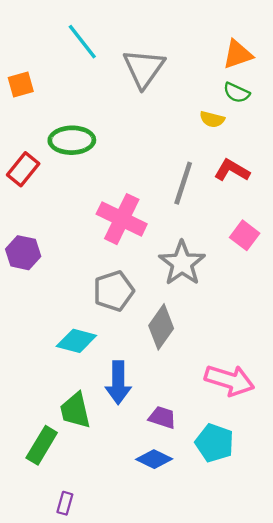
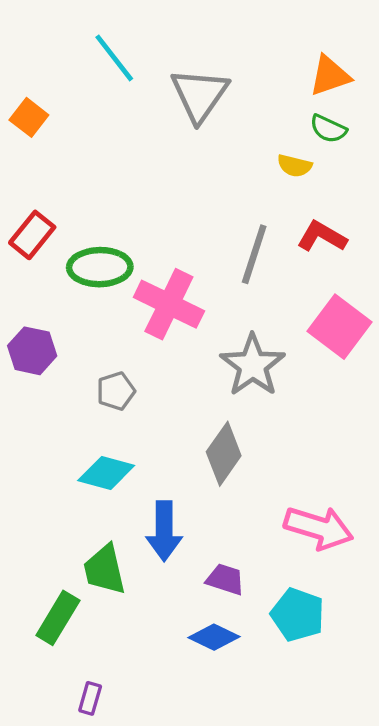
orange square: (21, 85) -> (29, 117), turned -36
green ellipse: (72, 140) -> (100, 267), moved
pink square: (245, 235) -> (340, 327), size x1.5
gray pentagon: (114, 291) -> (116, 391), moved, size x0.7

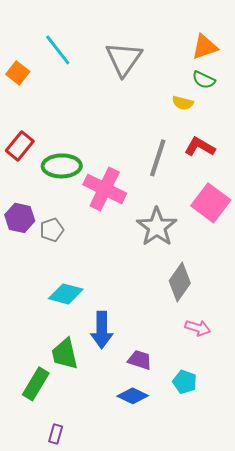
cyan line: (114, 58) -> (58, 50), moved
gray pentagon: (116, 391) -> (52, 230), moved
gray diamond: (224, 454) -> (180, 282), moved
pink arrow: (319, 528) -> (198, 328), size x0.6
cyan pentagon: (298, 615) -> (185, 382), size x0.7

